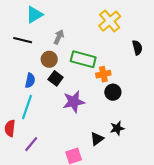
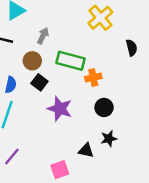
black circle: (113, 92) -> (104, 107), moved
purple star: (74, 102) -> (60, 109), turned 30
black triangle: (97, 139) -> (86, 151), turned 48

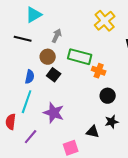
orange cross: (93, 78) -> (99, 71), turned 32
purple star: (60, 109) -> (54, 113), moved

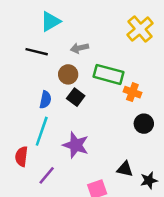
gray arrow: (57, 36) -> (79, 48), turned -128
black star: (112, 122) -> (149, 180), moved

